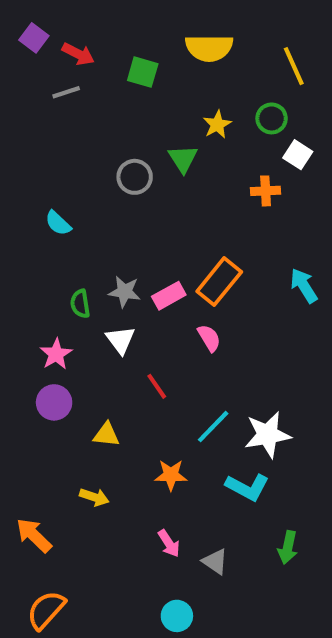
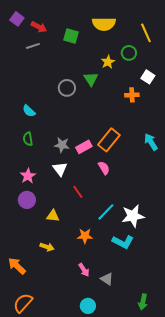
green circle: (272, 118) -> (129, 53), moved
green semicircle: (80, 304) -> (28, 139), moved
green arrow: (288, 547) -> (143, 302), moved

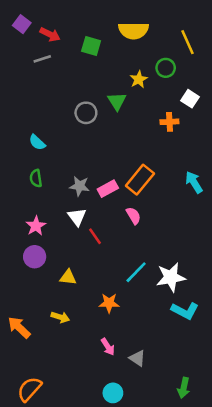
red line: (78, 192) -> (95, 236), moved
cyan L-shape: (123, 242) -> (185, 311), moved
orange arrow: (17, 266) -> (19, 327), moved

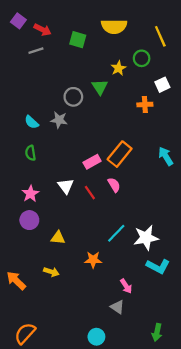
white square: (190, 99) -> (162, 85), turned 32
gray star: (80, 186) -> (59, 120), moved
red line: (95, 236) -> (90, 193), moved
pink arrow: (108, 347) -> (126, 286), moved

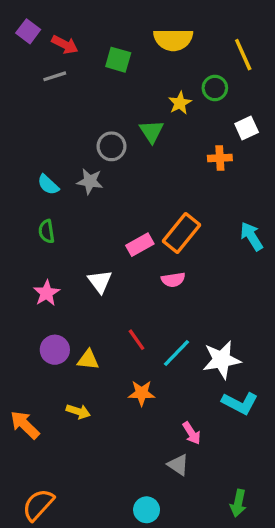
pink semicircle: (114, 185) -> (173, 280), turned 112
red line: (90, 193) -> (137, 340), moved
purple circle: (29, 220) -> (55, 350), moved

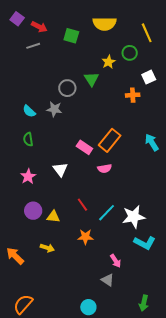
pink rectangle: (140, 245) -> (84, 147), turned 63

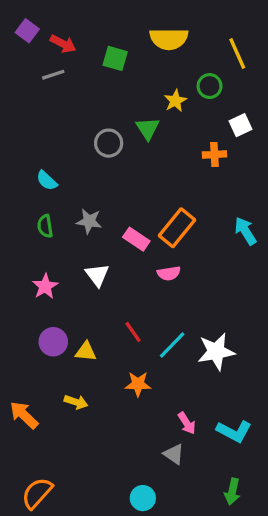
gray star: (54, 109) -> (89, 221), moved
cyan L-shape: (145, 243) -> (234, 431), moved

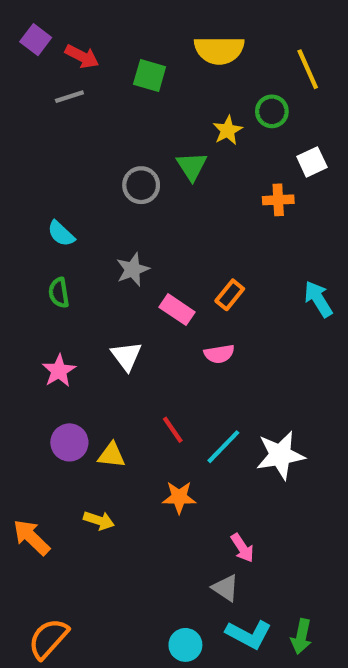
gray star: (89, 221) -> (133, 270), moved, turned -30
orange rectangle: (177, 228) -> (230, 295), size x0.6
cyan L-shape: (234, 431) -> (249, 634), moved

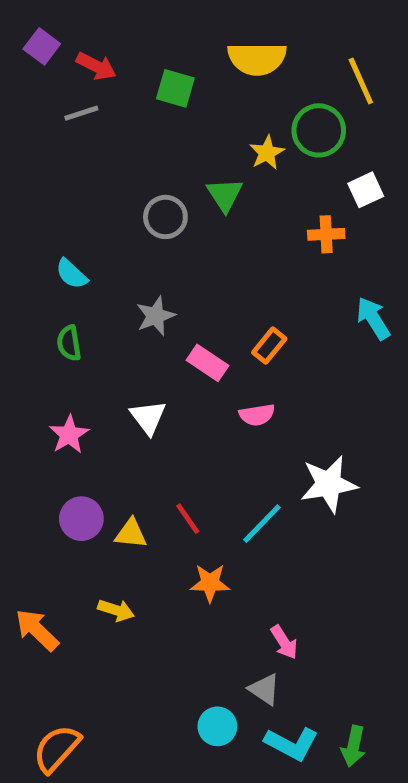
green circle: (272, 111) -> (319, 130), size x1.4
cyan arrow: (318, 299) -> (373, 318), moved
red line: (173, 430) -> (188, 519), moved
white star: (280, 455) -> (329, 484), moved
cyan circle: (185, 645) -> (217, 726), moved

